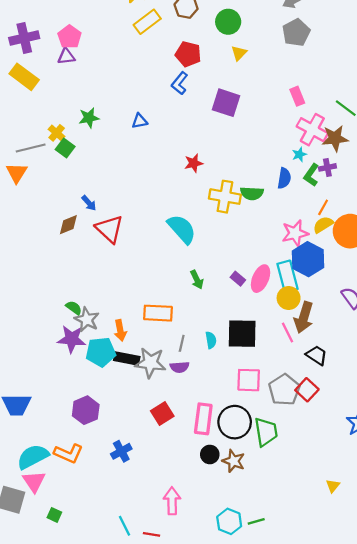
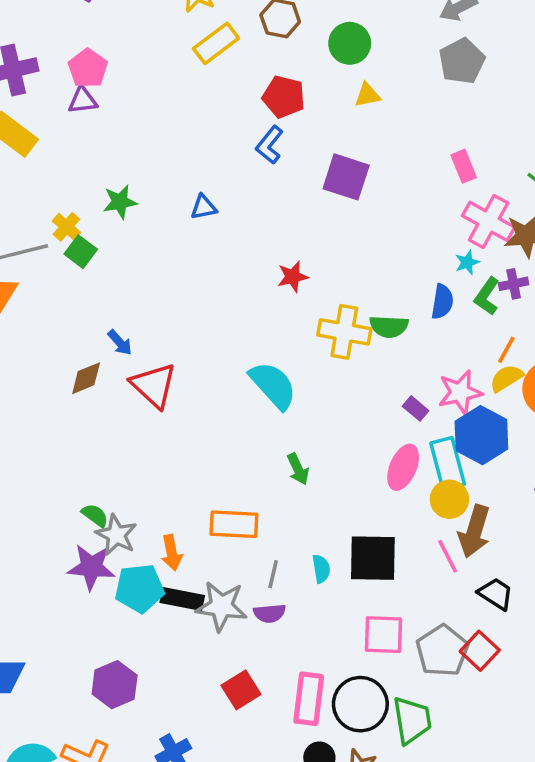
yellow triangle: (239, 53) -> (367, 95), turned 35
purple rectangle: (238, 279) -> (416, 408), moved

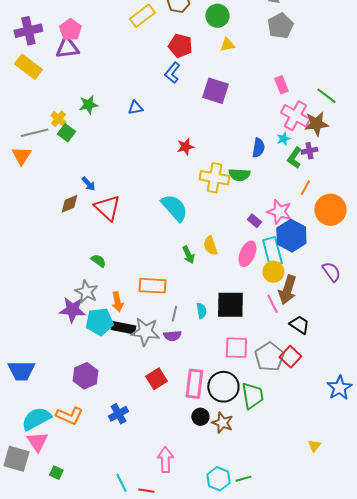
purple triangle: (82, 100) -> (67, 48), size x1.4
blue semicircle: (442, 302) -> (258, 148), moved
yellow semicircle: (506, 378) -> (210, 246), moved, turned -78
pink star: (460, 392) -> (279, 212), turned 30
green semicircle: (95, 515) -> (98, 261), moved

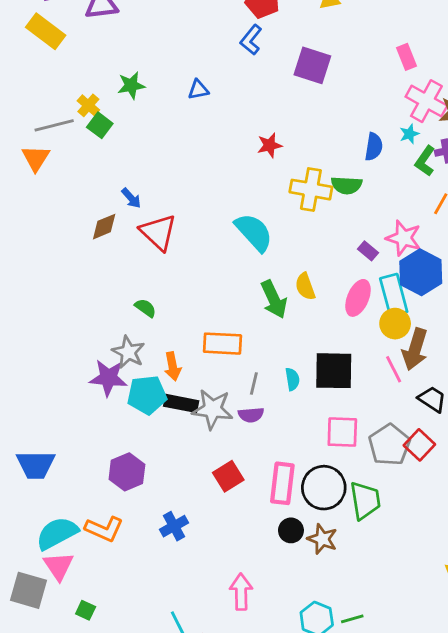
green arrow: (188, 255) -> (274, 299), size x1.5

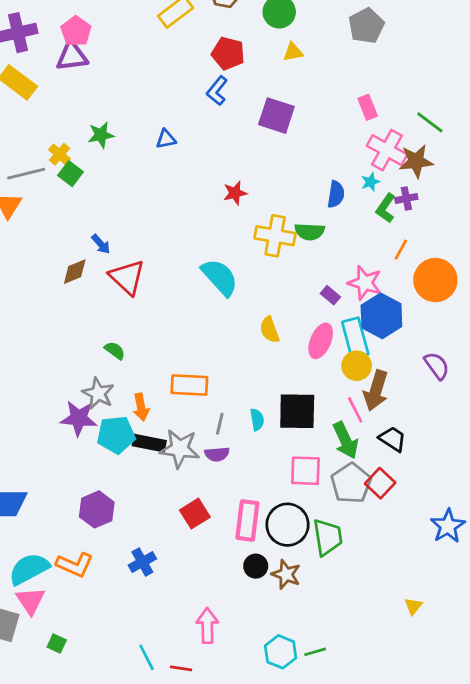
green arrow: (274, 299) -> (346, 440), moved

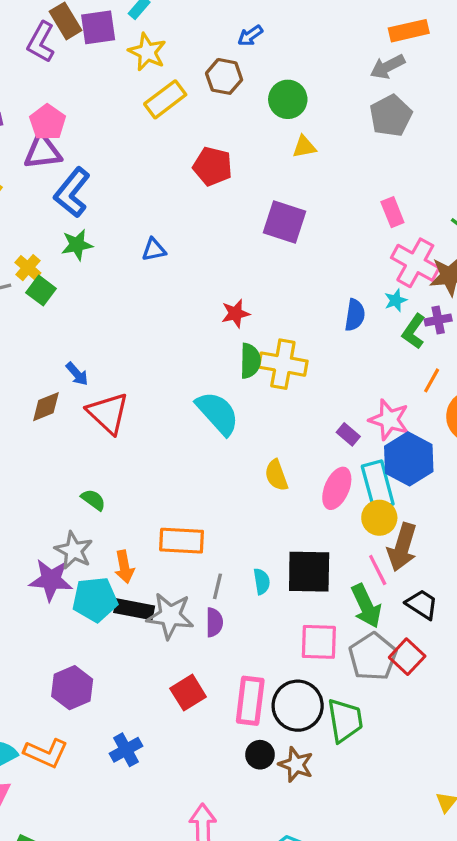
red pentagon: (228, 53) -> (213, 166), moved
blue L-shape: (217, 91) -> (72, 192), moved, size x1.4
green semicircle: (310, 232) -> (250, 361), moved, turned -92
purple semicircle: (217, 454) -> (214, 622), turned -85

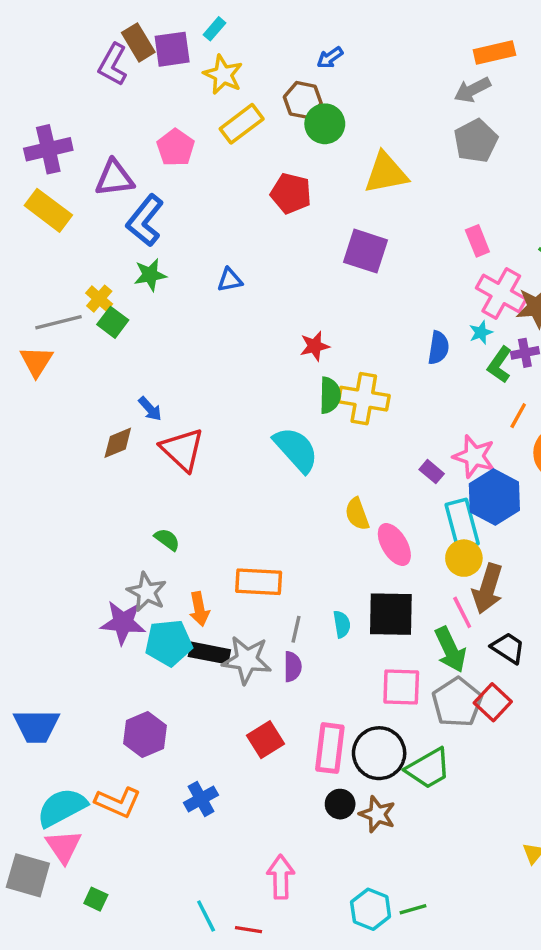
green circle: (288, 99) -> (325, 124), moved
pink pentagon: (48, 122) -> (176, 148), moved
yellow triangle: (304, 147) -> (386, 173), size x1.8
pink ellipse: (337, 488) -> (394, 545), moved, turned -54
green trapezoid: (345, 720) -> (428, 768), turned 69

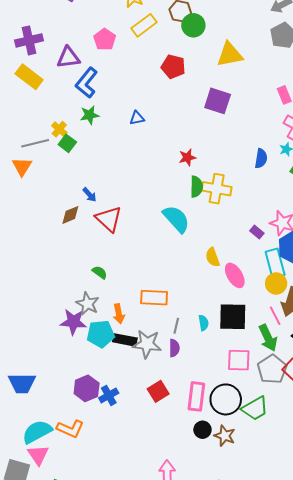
blue cross: (201, 799) -> (109, 395), moved

